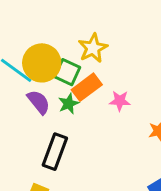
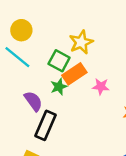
yellow circle: (42, 63) -> (21, 30), moved, size x0.7
purple semicircle: (39, 102) -> (33, 101), moved

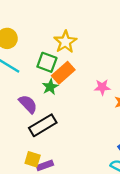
pink star: (101, 87) -> (102, 87), moved
black rectangle: (45, 125) -> (43, 125), turned 44

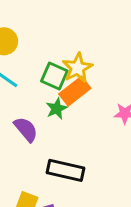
yellow star: (65, 42) -> (77, 68), moved
black rectangle: (43, 125) -> (65, 170), moved, turned 40

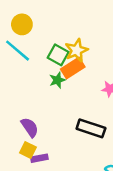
purple semicircle: (26, 129) -> (30, 127), moved
black rectangle: (65, 170) -> (91, 128), moved

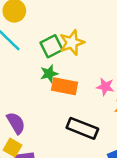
green square: (58, 55) -> (52, 46), turned 30
orange rectangle: (73, 68) -> (64, 86), moved, turned 40

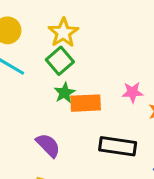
yellow star: (72, 42) -> (63, 33), moved
purple semicircle: (16, 123) -> (48, 145), moved

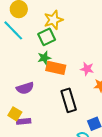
purple semicircle: (48, 145) -> (25, 88), turned 102
black rectangle: (118, 146) -> (69, 100), turned 50

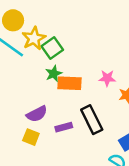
yellow star: (53, 20) -> (34, 38), moved
yellow square: (15, 114) -> (31, 137), moved
purple rectangle: (24, 121) -> (64, 127), moved

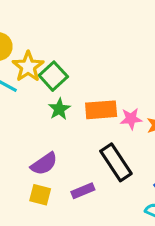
pink star: (107, 78) -> (131, 119), moved
orange rectangle: (70, 83) -> (101, 110), moved
purple rectangle: (64, 127) -> (83, 191), moved

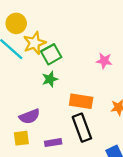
orange rectangle: (101, 110) -> (81, 101), moved
pink star: (131, 119) -> (104, 61), moved
yellow square: (40, 195) -> (21, 138), turned -35

